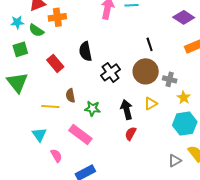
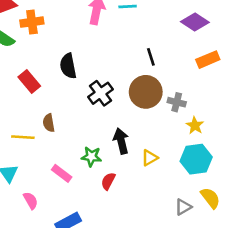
yellow triangle: (151, 104) -> (150, 158), moved
green star: (92, 109) -> (91, 157), moved
red semicircle: (131, 134) -> (108, 181), moved
pink rectangle: (80, 135) -> (62, 173), size x0.7

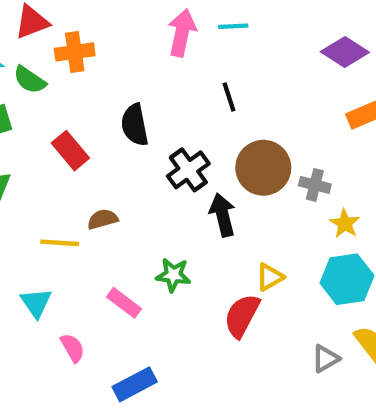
black line: (151, 57) -> (229, 97), moved
brown semicircle: (49, 123) -> (103, 219), turned 84
black arrow: (121, 141) -> (223, 215), moved
red semicircle: (108, 181) -> (242, 316), moved, size x1.5

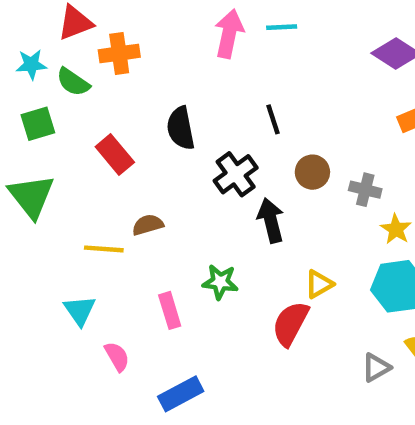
black line: (229, 97) -> (273, 119), moved
brown circle: (263, 168) -> (312, 172), size x0.6
pink rectangle: (124, 303) -> (170, 310), turned 36

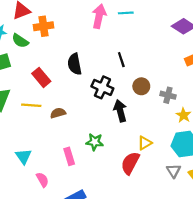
black cross: (236, 174) -> (102, 87), turned -30
yellow line: (104, 249) -> (31, 105), moved
gray triangle: (376, 368) -> (174, 171), moved, turned -32

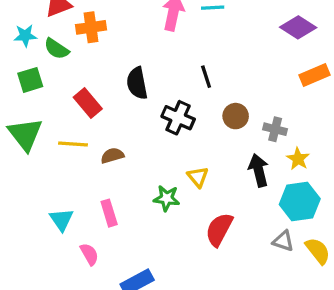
black arrow: (120, 111) -> (259, 170), moved
yellow triangle: (145, 143) -> (198, 177), moved, turned -40
pink rectangle: (69, 156) -> (109, 213), moved
gray triangle: (174, 171) -> (283, 241), turned -40

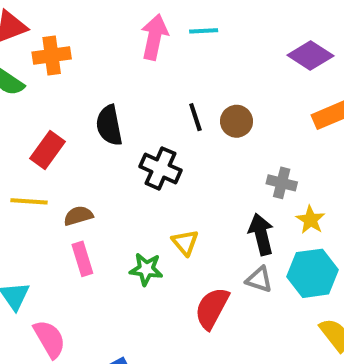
red rectangle: (88, 103) -> (47, 150), turned 76
brown circle: (236, 116) -> (237, 121), moved
pink rectangle: (109, 213) -> (82, 259), moved
gray triangle: (283, 241) -> (259, 279), moved
pink semicircle: (89, 254) -> (50, 339), size x1.4

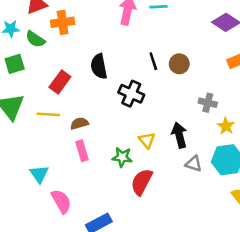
black arrow: (261, 234) -> (179, 135), moved
red semicircle: (212, 308) -> (142, 182), moved

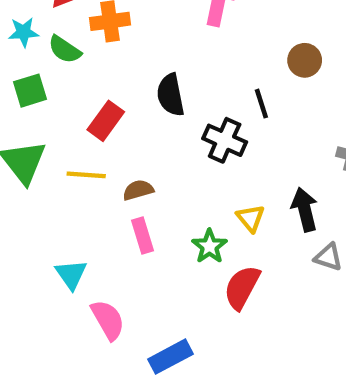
black line: (153, 61) -> (261, 104), moved
brown circle: (179, 64) -> (305, 60), moved
green star: (122, 157) -> (209, 246), turned 30

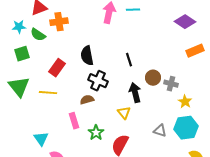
brown circle: (305, 60) -> (153, 78), moved
black cross: (225, 140) -> (98, 81), moved
brown semicircle: (138, 190) -> (87, 100), moved
black arrow: (305, 209) -> (135, 93), moved
green star: (209, 246) -> (96, 133), moved

